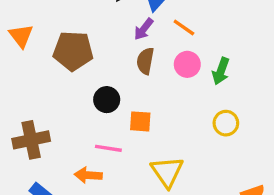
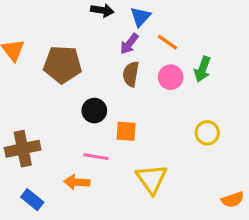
green arrow: (221, 71) -> (202, 69), moved

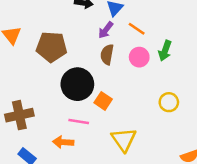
black circle: (94, 111) -> (77, 84), size x1.6
orange square: (126, 131) -> (103, 101), turned 30

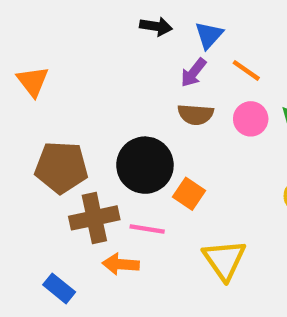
brown pentagon: (52, 47) -> (61, 167), moved
brown semicircle: (107, 55) -> (196, 114), turned -96
brown cross: (19, 115) -> (94, 218), moved

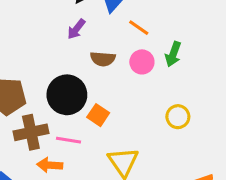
purple arrow: (193, 73) -> (76, 29), moved

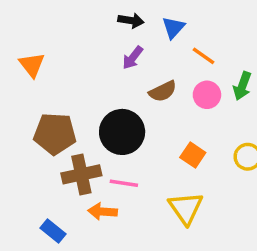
brown semicircle: (103, 59) -> (163, 91), turned -30
orange square: (98, 115) -> (193, 155), moved

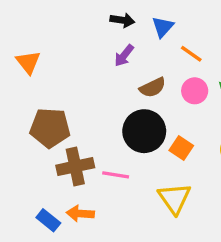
black circle: (122, 132) -> (144, 131), moved
orange arrow: (103, 212) -> (80, 214), moved

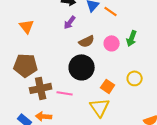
orange line: (191, 54) -> (111, 11), moved
orange triangle: (28, 62) -> (27, 26), moved
orange square: (181, 148) -> (108, 86), moved

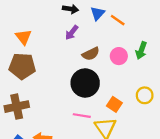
brown pentagon: (26, 65) -> (22, 66), moved
brown cross: (41, 88) -> (17, 107), moved
pink line: (65, 93) -> (82, 116), moved

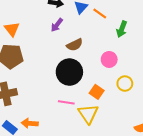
green arrow: (141, 50) -> (122, 29), moved
pink circle: (119, 56) -> (109, 59), moved

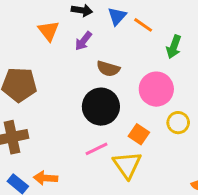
orange triangle: (12, 29) -> (48, 31), moved
brown semicircle: (75, 45) -> (108, 69), turned 42
pink circle: (109, 59) -> (156, 89), size x1.5
pink line: (66, 102) -> (97, 149), turned -35

